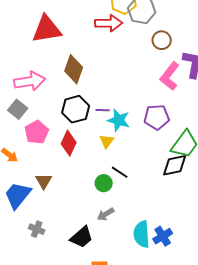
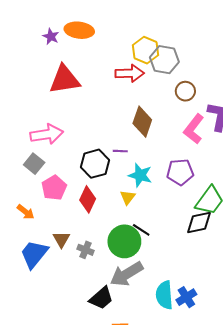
brown diamond: (74, 69) -> (142, 122), moved
purple line: (103, 110) -> (120, 151), moved
green circle: (104, 183) -> (124, 241), size x1.8
gray arrow: (106, 214) -> (127, 274), size x1.8
gray cross: (37, 229) -> (86, 250), moved

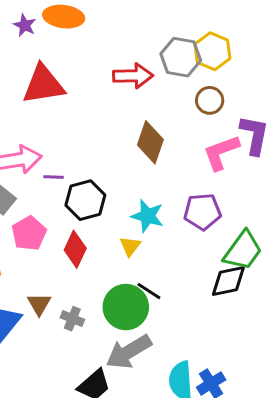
yellow hexagon: (145, 50) -> (212, 51), moved
pink L-shape: (194, 129) -> (221, 152), turned 32
purple line: (120, 151) -> (54, 177), moved

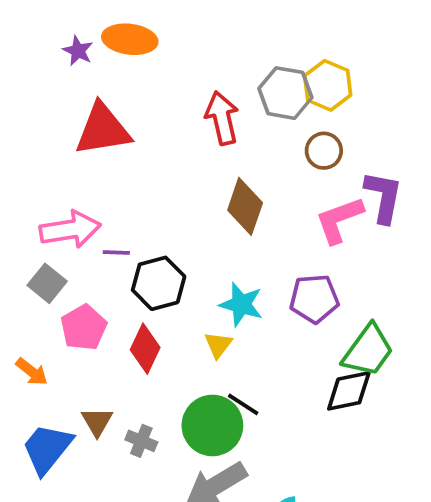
red arrow: (133, 76) -> (222, 118), turned -102

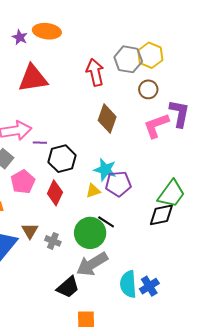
purple pentagon: (314, 299) -> (118, 184), moved
yellow triangle: (218, 345) -> (93, 191), turned 35

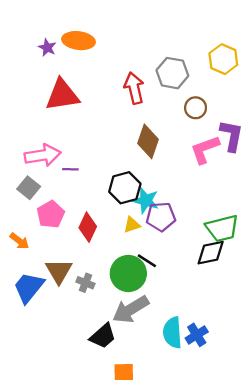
yellow hexagon: (150, 55) -> (223, 59), moved
black hexagon: (62, 159) -> (125, 188), moved
green trapezoid: (171, 194) -> (222, 228), turned 40
brown triangle: (30, 231) -> (59, 271), size x1.4

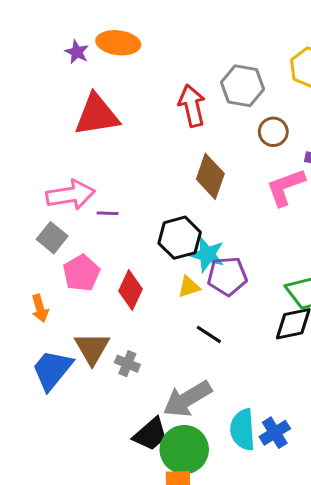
orange arrow: (19, 241) -> (40, 308), turned 36
green circle: (128, 273) -> (184, 450), moved

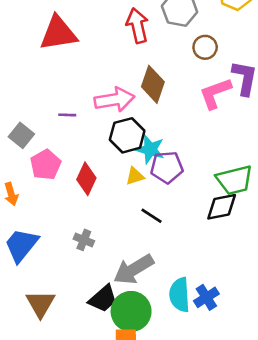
pink arrow: (71, 195) -> (114, 100), moved
brown triangle: (92, 348) -> (40, 304), moved

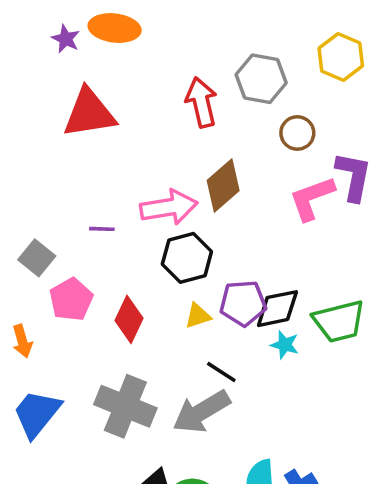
brown diamond: (153, 84) -> (223, 185), turned 30
cyan star: (150, 149) -> (285, 345), moved, size x0.7
black diamond: (222, 207) -> (277, 309), moved
gray cross: (84, 240) -> (125, 406), size x2.0
gray arrow: (134, 269) -> (201, 412), moved

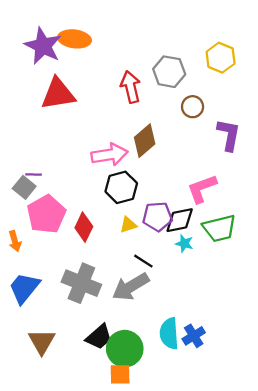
purple star: (66, 39) -> (43, 46), size x2.0
pink L-shape: (312, 198) -> (202, 189), moved
purple line: (102, 229) -> (34, 175), moved
pink pentagon: (71, 300) -> (46, 214), size x1.4

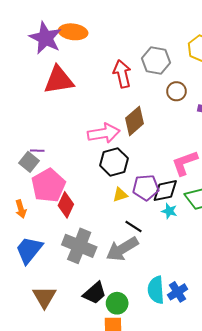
red diamond: (84, 227) -> (66, 205), moved
green circle: (125, 349) -> (117, 303), size x0.7

